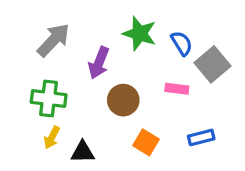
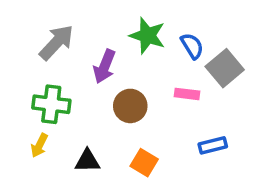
yellow arrow: (52, 137) -> (39, 145), moved
orange square: (146, 142) -> (144, 163), moved

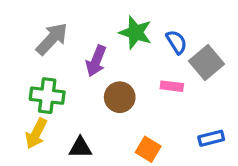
yellow arrow: (39, 145) -> (36, 133), size x1.4
blue rectangle: (213, 145) -> (211, 138), moved
orange square: (144, 163) -> (148, 149), moved

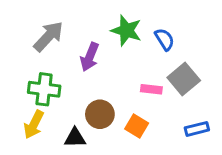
gray square: (206, 62) -> (184, 79), moved
pink rectangle: (172, 86) -> (151, 89), moved
brown circle: (120, 97) -> (100, 114), moved
orange square: (148, 149) -> (137, 126), moved

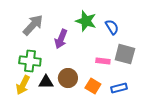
gray square: (184, 79) -> (125, 54), turned -35
blue rectangle: (197, 129) -> (119, 88), moved
black triangle: (75, 138) -> (46, 82), moved

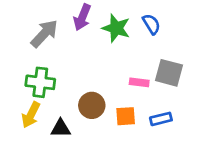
blue semicircle: (112, 27) -> (151, 24), moved
purple arrow: (61, 39) -> (82, 17), moved
black triangle: (46, 82) -> (61, 128), moved
orange square: (93, 86) -> (126, 116), turned -35

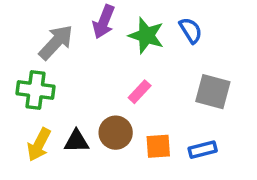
green cross: (40, 82) -> (36, 90), moved
pink rectangle: (139, 82) -> (140, 92), moved, turned -54
black triangle: (61, 128) -> (76, 141), moved

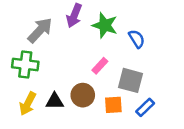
blue semicircle: (191, 30) -> (137, 39), moved
gray square: (213, 92) -> (131, 80), moved
blue rectangle: (203, 150) -> (145, 107), turned -30

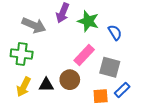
gray arrow: (40, 30) -> (34, 25), turned 70
pink rectangle: (100, 66) -> (84, 55), size x1.5
orange square: (113, 105) -> (101, 96), moved

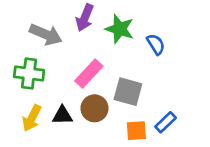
pink rectangle: (84, 55) -> (89, 74), moved
gray square: (110, 67) -> (128, 92), moved

